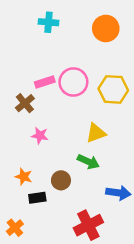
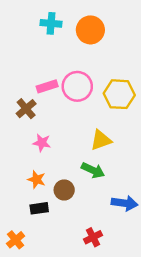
orange circle: (106, 28) -> (90, 30), moved
orange star: (24, 177) -> (37, 179), moved
red cross: (88, 225) -> (93, 237), size x0.6

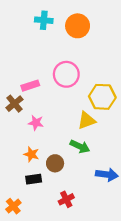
pink rectangle: (47, 86) -> (30, 86), moved
yellow hexagon: (119, 94) -> (102, 97), moved
brown cross: (26, 109) -> (14, 104), moved
red cross: (93, 237) -> (66, 199), moved

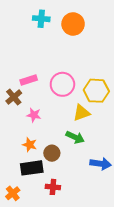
pink circle: (66, 74) -> (62, 84), moved
black rectangle: (34, 179) -> (32, 168), size x1.5
red cross: (66, 199) -> (53, 187), moved, turned 32

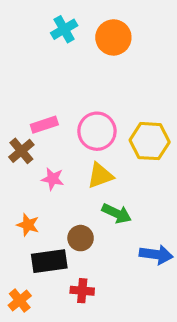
cyan cross: (41, 19) -> (64, 29), turned -35
yellow triangle: (82, 113) -> (100, 176), moved
orange star: (30, 145) -> (28, 225), moved

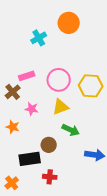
cyan cross: (64, 29) -> (39, 38), moved
orange star: (28, 225) -> (13, 127), moved

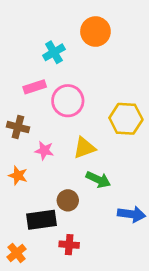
pink rectangle: (27, 76) -> (35, 87), moved
pink circle: (59, 80) -> (68, 101), moved
brown cross: (13, 92) -> (18, 127), turned -35

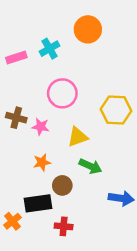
pink rectangle: (35, 87) -> (16, 58), moved
pink star: (44, 151) -> (41, 127), moved
orange star: (18, 175) -> (42, 162), moved, turned -30
orange cross: (17, 253) -> (12, 221), moved

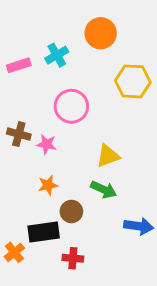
yellow hexagon: (116, 110) -> (133, 81), moved
yellow triangle: (78, 137) -> (108, 156), moved

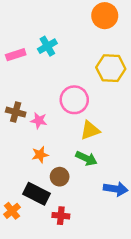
orange circle: (101, 33) -> (105, 16), moved
pink circle: (71, 106) -> (74, 100), moved
black rectangle: (44, 232) -> (36, 194), turned 35

